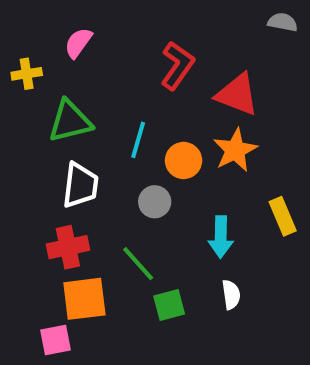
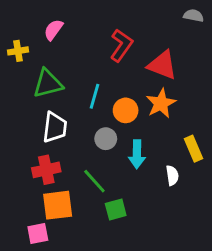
cyan arrow: (221, 237) -> (137, 154), moved
white semicircle: (231, 295) -> (172, 176), moved

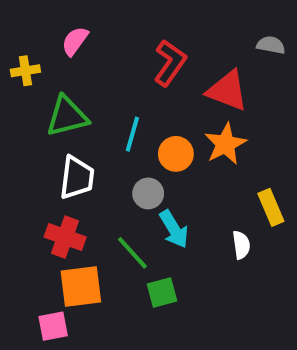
gray semicircle: (194, 16) -> (271, 45), moved
cyan arrow: (137, 154) -> (174, 229), moved, turned -32
red cross: (46, 170) -> (65, 237), turned 32

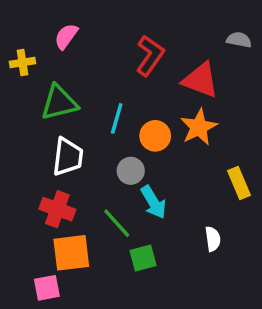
white semicircle: (241, 245) -> (213, 239), moved

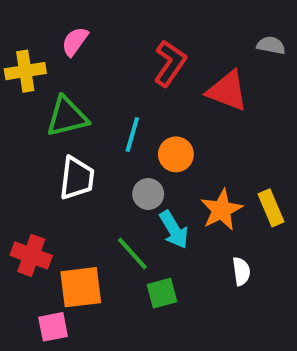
yellow cross: (22, 63) -> (25, 71), size x1.4
orange star: (199, 127) -> (221, 210), moved
red cross: (57, 209) -> (31, 255), moved

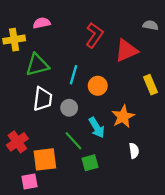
pink semicircle: (75, 41) -> (42, 23), turned 42
red triangle: (227, 91) -> (126, 51), turned -45
gray circle: (148, 194) -> (69, 108), moved
yellow rectangle: (271, 208) -> (151, 85), moved
red cross: (31, 255) -> (17, 142), turned 35

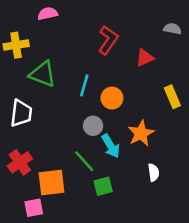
pink semicircle: (42, 23) -> (48, 14), moved
red triangle: (126, 51) -> (145, 58), size x0.7
green triangle: (37, 65) -> (43, 74), turned 35
white trapezoid: (43, 99) -> (21, 113), moved
gray circle: (69, 108) -> (93, 126), moved

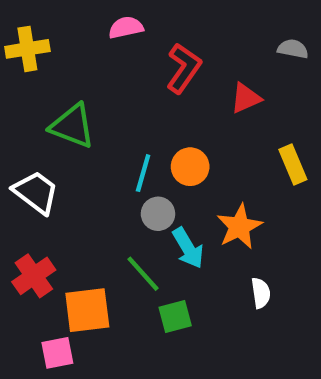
pink semicircle: (48, 14) -> (126, 27), moved
yellow cross: (16, 45) -> (27, 49), moved
cyan line: (84, 85) -> (143, 173), moved
white trapezoid: (21, 113) -> (36, 192), turned -60

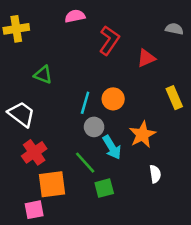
green triangle: (72, 126) -> (43, 75), size x0.7
red cross: (34, 276) -> (34, 152), moved

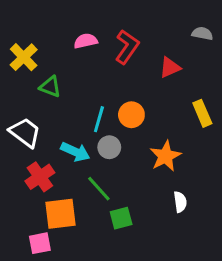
pink semicircle: (75, 16) -> (86, 41), moved
yellow cross: (16, 29) -> (24, 57), moved, turned -35
cyan arrow: (112, 147) -> (75, 152), moved, turned -35

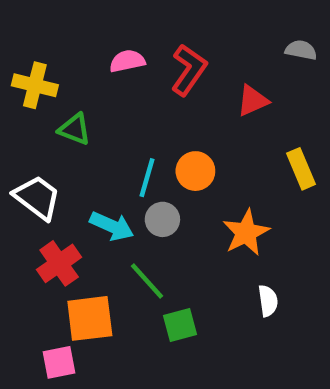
yellow cross: (24, 57) -> (35, 85), turned -32

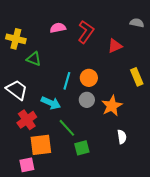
gray circle: (162, 219) -> (87, 100), moved

